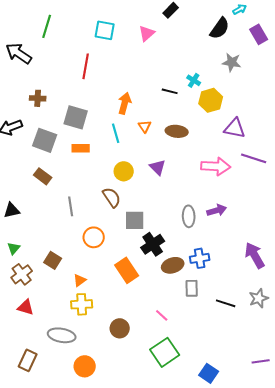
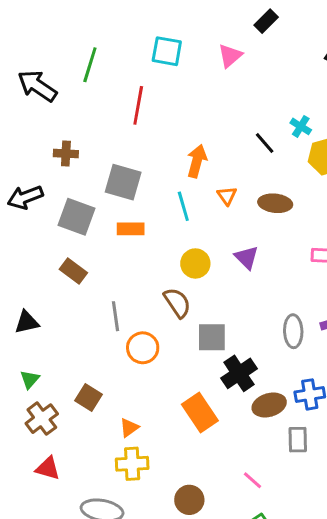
green line: (47, 26) -> (90, 65), moved
black line: (170, 91) -> (265, 143), turned 35
orange circle: (94, 237) -> (143, 348), moved

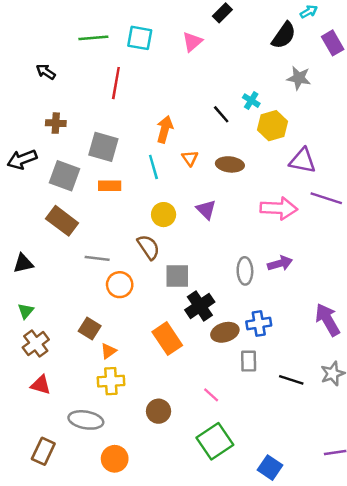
green line: (90, 65) -> (93, 38), moved, turned 68
black arrow: (37, 86) -> (46, 72), moved, size x0.6
brown rectangle: (73, 271) -> (62, 221), size x1.4
gray line: (116, 316) -> (97, 258), turned -75
brown square: (88, 397) -> (90, 329), moved

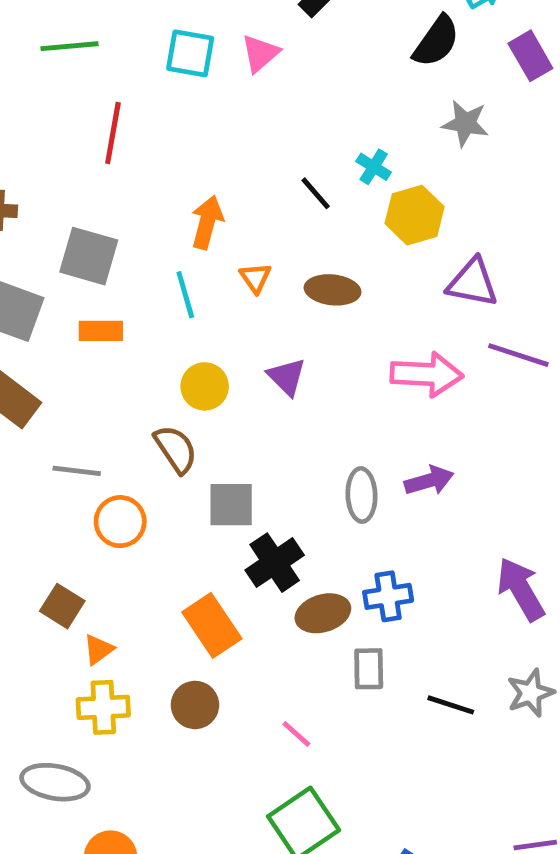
cyan square: (140, 38) -> (190, 53), moved
brown circle: (159, 411) -> (195, 705), moved

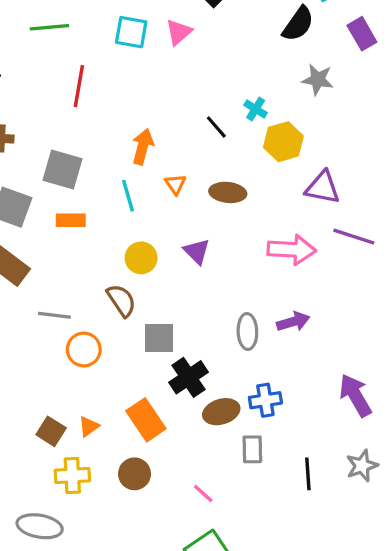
brown square: (62, 606) -> (51, 431), moved
orange triangle: (98, 649) -> (89, 426), moved
black line: (451, 705) -> (308, 474), turned 68

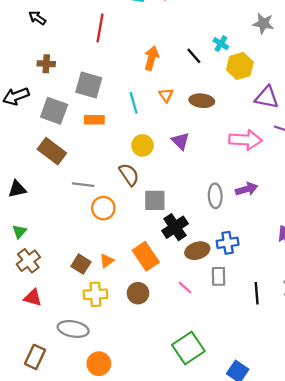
orange arrow: (143, 147) -> (151, 58), moved
pink line: (203, 493) -> (185, 288), moved

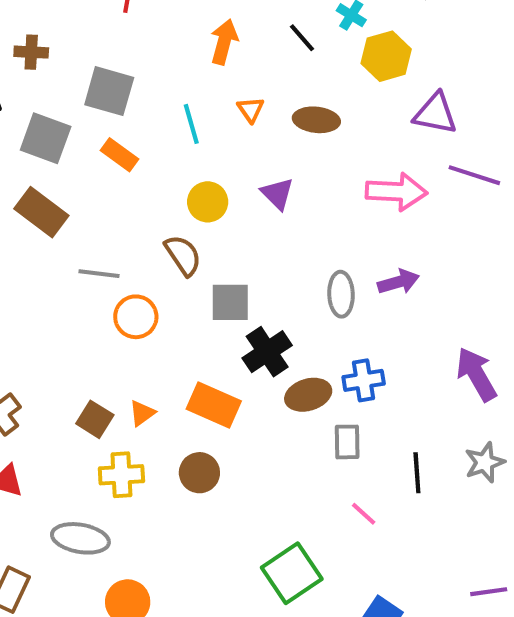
orange rectangle: (94, 120) -> (119, 155), turned 36
orange rectangle: (146, 256) -> (214, 405), turned -32
pink line: (185, 288) -> (364, 514), moved

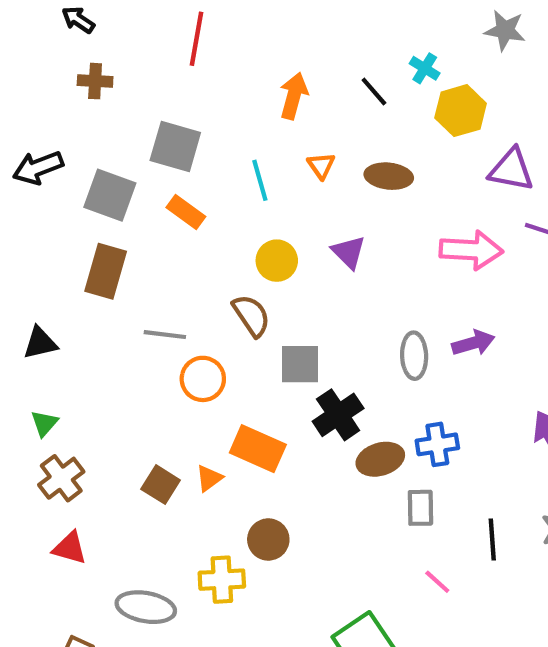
brown cross: (31, 52) -> (95, 81), moved
brown rectangle: (41, 212) -> (106, 271), turned 69
orange rectangle: (214, 405) -> (258, 449), moved
yellow cross: (121, 475) -> (222, 580), moved

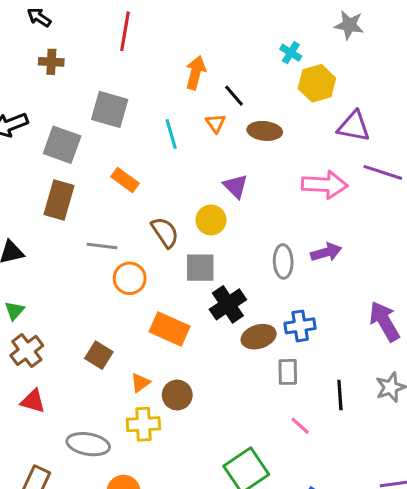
black line: (374, 92) -> (234, 96), moved
orange rectangle: (186, 212) -> (125, 180), moved
yellow circle: (277, 261) -> (211, 220), moved
orange triangle: (209, 478) -> (140, 383), moved

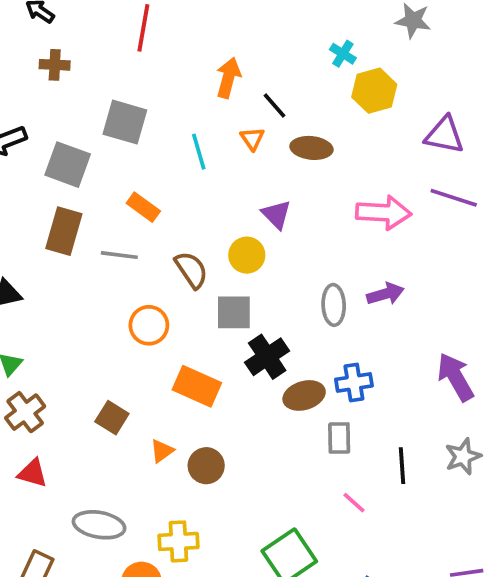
purple triangle: (354, 126) -> (444, 135), moved
gray line: (102, 246) -> (119, 255), moved
yellow cross: (143, 424) -> (178, 541), moved

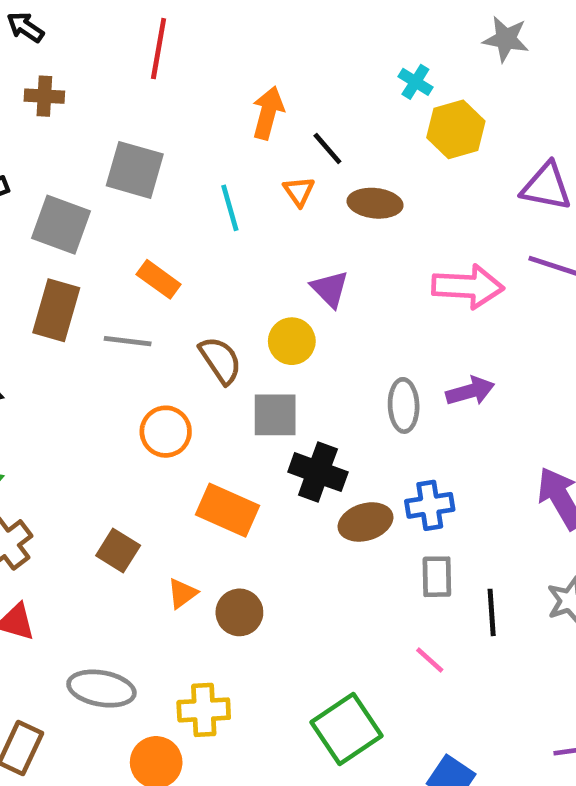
black cross: (267, 357) -> (318, 472), turned -36
gray rectangle: (339, 438) -> (437, 577), moved

